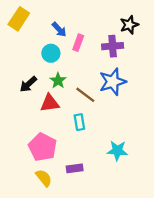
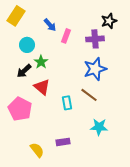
cyan circle: (51, 53) -> (27, 45), moved
green star: (58, 81) -> (41, 62), moved
brown line: (85, 95) -> (89, 95), moved
red triangle: (50, 103) -> (42, 87), turned 48
pink pentagon: (43, 147) -> (20, 109), moved

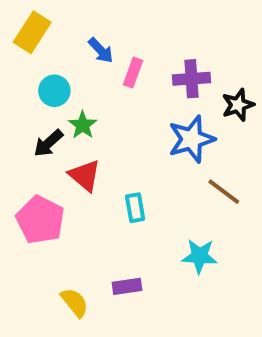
black star: (109, 21) -> (238, 105), moved
brown line: (89, 95) -> (224, 192), moved

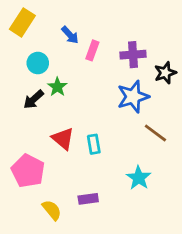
red triangle: (85, 175) -> (63, 139), moved
pink pentagon: (40, 220) -> (28, 171), moved
cyan star: (200, 256) -> (139, 178), turned 30

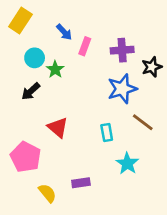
green star: (57, 87) -> (55, 69), moved
cyan rectangle: (94, 144) -> (107, 133), moved

